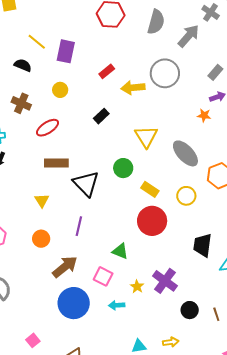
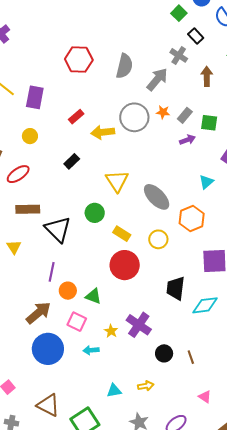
orange star: (204, 115) -> (163, 112), moved
orange circle: (41, 239) -> (68, 291), moved

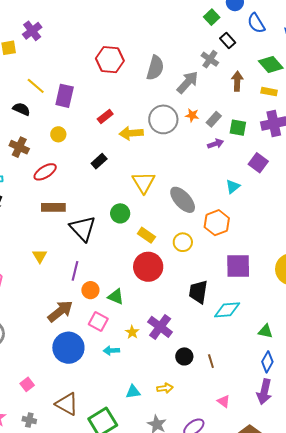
yellow triangle: (14, 247) -> (40, 256), moved

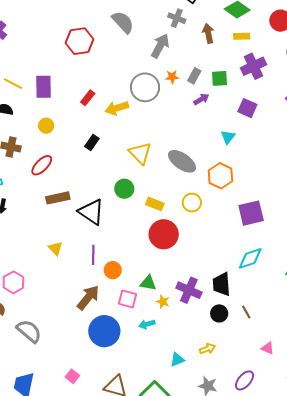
gray semicircle: (155, 68) -> (123, 22), moved, turned -45
black trapezoid: (198, 292) -> (222, 284), moved
green triangle: (116, 297) -> (148, 283), moved

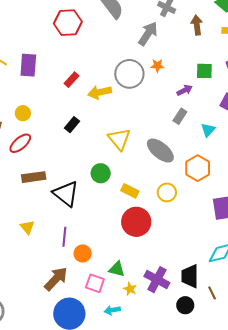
gray rectangle: (194, 76) -> (180, 116), moved
yellow circle: (46, 126) -> (23, 113), moved
brown line: (246, 312) -> (212, 293), moved

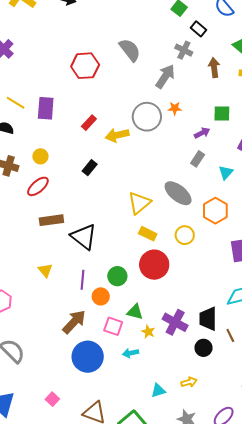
yellow triangle: (119, 139) -> (139, 203), moved, turned 30
green circle: (101, 173) -> (117, 276), moved

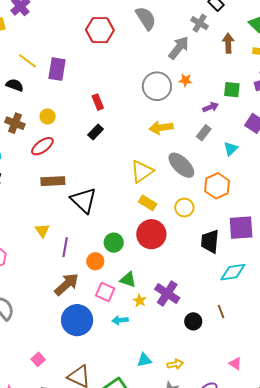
red rectangle: (89, 123) -> (98, 102), moved, turned -70
yellow arrow: (117, 135) -> (161, 128), moved
purple line: (82, 280) -> (65, 247), moved
black trapezoid: (208, 319) -> (210, 241), moved
yellow arrow: (189, 382) -> (175, 364), moved

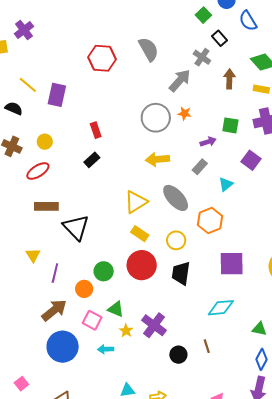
black trapezoid: (210, 241) -> (181, 273), moved

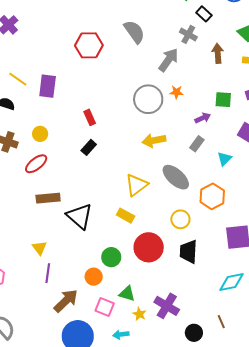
yellow rectangle: (140, 234) -> (126, 216), moved
purple line: (55, 273) -> (48, 273), moved

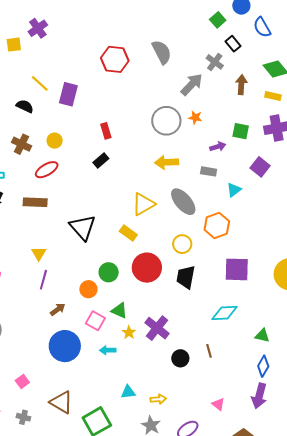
gray rectangle: (197, 144) -> (209, 171), turned 56
brown rectangle: (48, 198) -> (35, 202), moved
brown arrow: (66, 301) -> (58, 309), size x0.6

